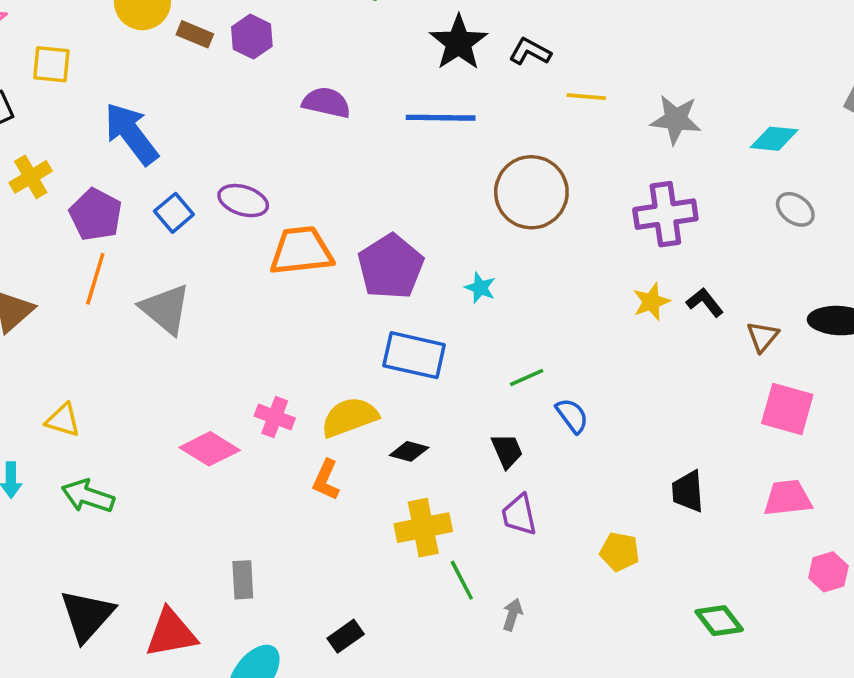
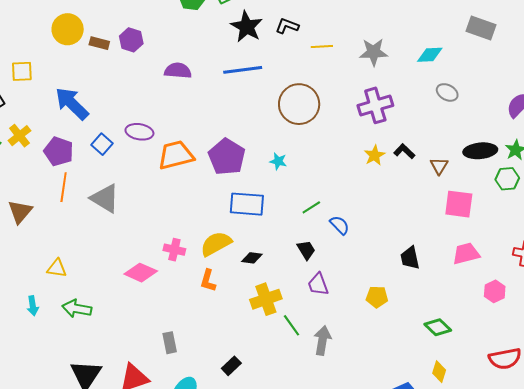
gray arrow: (512, 615) -> (322, 340), size x1.6

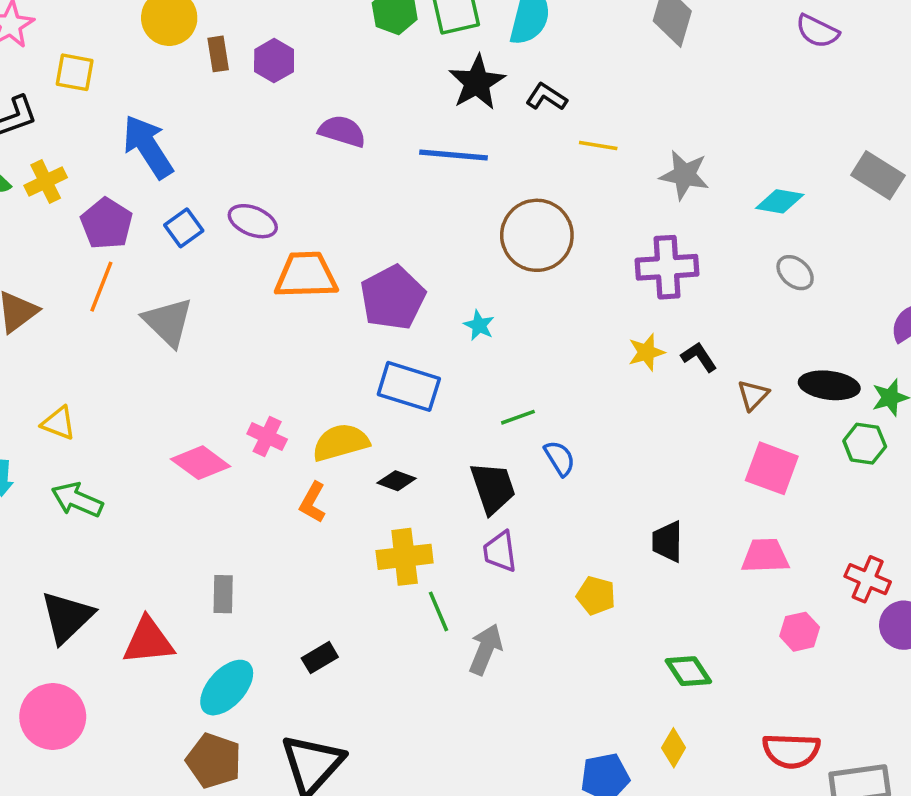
brown rectangle: (99, 43) -> (218, 54), turned 54
black trapezoid: (306, 250) -> (493, 488), size x1.5

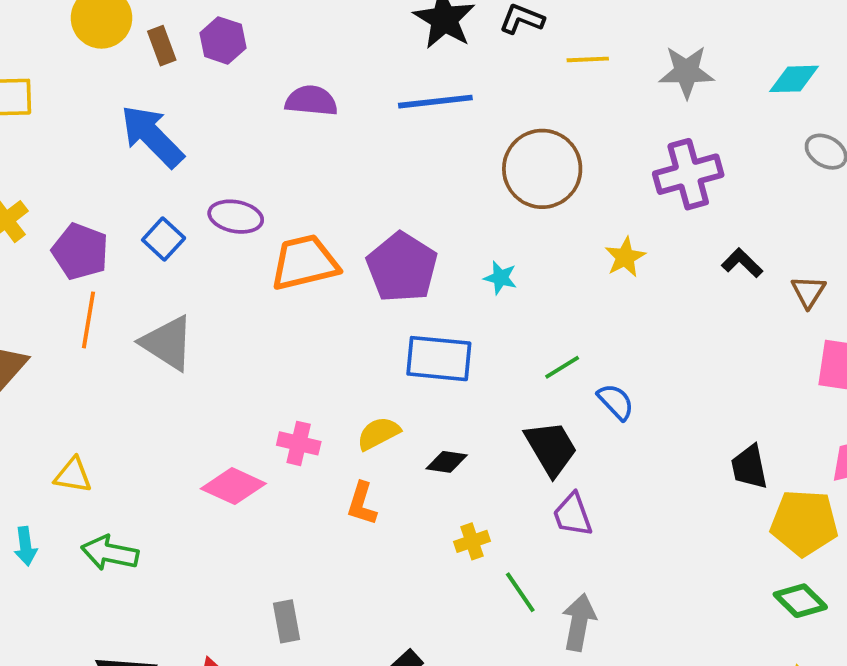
blue arrow: (148, 147) -> (152, 136), moved
yellow star: (646, 352) -> (625, 257), moved
yellow semicircle: (341, 442) -> (378, 433), size x0.7
yellow cross: (405, 557) -> (472, 541), size x0.6
yellow pentagon: (596, 596) -> (804, 523), moved, size x1.6

